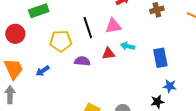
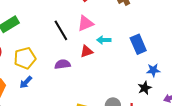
yellow pentagon: (61, 41) -> (25, 58), moved

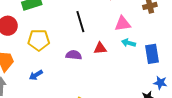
pink triangle: (85, 23) -> (123, 24), moved
cyan arrow: (104, 40) -> (128, 43), moved
blue arrow: (26, 82) -> (36, 75), moved

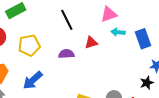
blue arrow: (36, 75) -> (33, 80), size x1.5

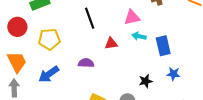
purple semicircle: (66, 54) -> (86, 63), moved
black star: (147, 83) -> (146, 81), moved

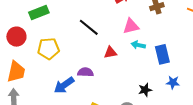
black line: (90, 18) -> (89, 27), turned -30
orange trapezoid: (17, 62) -> (16, 72), turned 40
blue arrow: (49, 74) -> (64, 85), moved

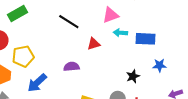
yellow pentagon: (48, 49) -> (23, 56), moved
blue rectangle: (162, 54) -> (146, 39), turned -66
blue arrow: (64, 85) -> (37, 83), moved

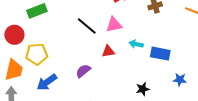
pink triangle: (111, 15) -> (114, 25), moved
blue star: (160, 65) -> (180, 80), moved
purple semicircle: (71, 67) -> (83, 71), turned -42

